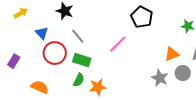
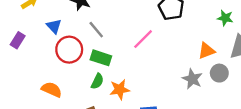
purple rectangle: (14, 61) -> (18, 40), moved

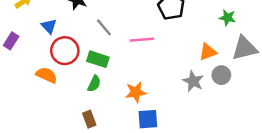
gray line: (96, 30) -> (104, 27), moved
pink line: (143, 39) -> (142, 40), turned 40
orange semicircle: (52, 89) -> (46, 75), moved
orange star: (120, 89) -> (136, 92), moved

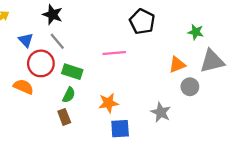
gray line: (104, 27) -> (57, 41), moved
gray star: (193, 81) -> (161, 112), moved
brown rectangle: (89, 119) -> (64, 117), moved

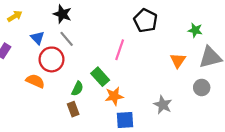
pink line: (114, 53) -> (120, 50), turned -66
orange triangle: (177, 65) -> (178, 61), turned -35
green rectangle: (72, 72) -> (100, 77), moved, turned 30
gray circle: (190, 87) -> (202, 88), moved

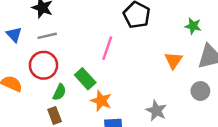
gray line: (67, 39) -> (47, 36), turned -63
red circle: (52, 59) -> (43, 65), moved
orange star: (114, 96) -> (101, 101), turned 30

